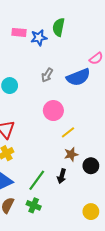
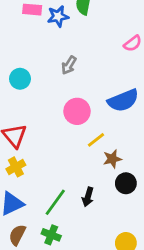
blue semicircle: (78, 77) -> (123, 100), moved
brown star: (71, 154) -> (112, 159), moved

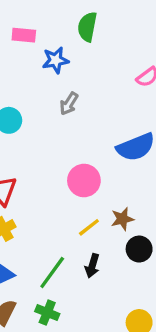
blue star: (58, 16) -> (56, 60), moved
pink circle: (77, 111) -> (84, 181), moved
yellow line: (96, 140) -> (89, 227), moved

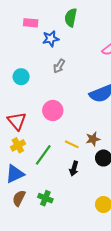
pink circle: (84, 181) -> (53, 111), moved
yellow line: (89, 227) -> (72, 144), turned 64
green line: (52, 272) -> (43, 155), moved

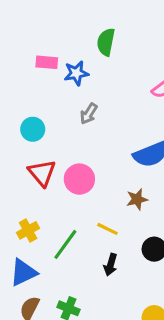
pink rectangle: (31, 23) -> (47, 62), moved
red triangle: (17, 121) -> (42, 173), moved
brown star: (93, 139) -> (137, 199), moved

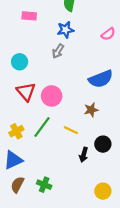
blue star: (76, 73) -> (65, 30), moved
green line: (65, 244) -> (42, 127), moved
black arrow: (111, 265) -> (84, 155), moved

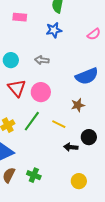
gray arrow: (58, 51) -> (42, 60), moved, turned 64
black arrow: (84, 155) -> (71, 147), turned 80
yellow circle: (103, 191) -> (79, 181), moved

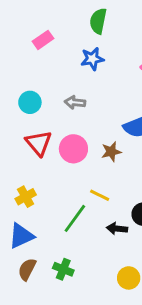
pink rectangle: (20, 17) -> (43, 40), turned -40
brown star: (78, 105) -> (111, 152), moved
green line: (32, 121) -> (75, 218), moved

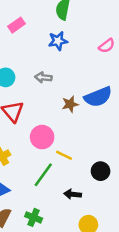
pink circle: (73, 149) -> (42, 137), moved
brown star: (111, 152) -> (70, 104), moved
black arrow: (117, 229) -> (73, 194), moved

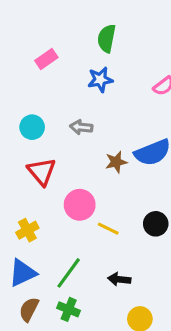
black circle: (101, 171) -> (156, 224), moved
green line: (43, 175) -> (69, 273), moved

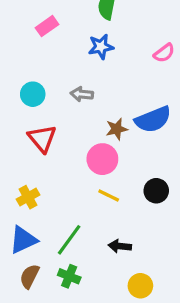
pink circle: (80, 205) -> (102, 159), moved

